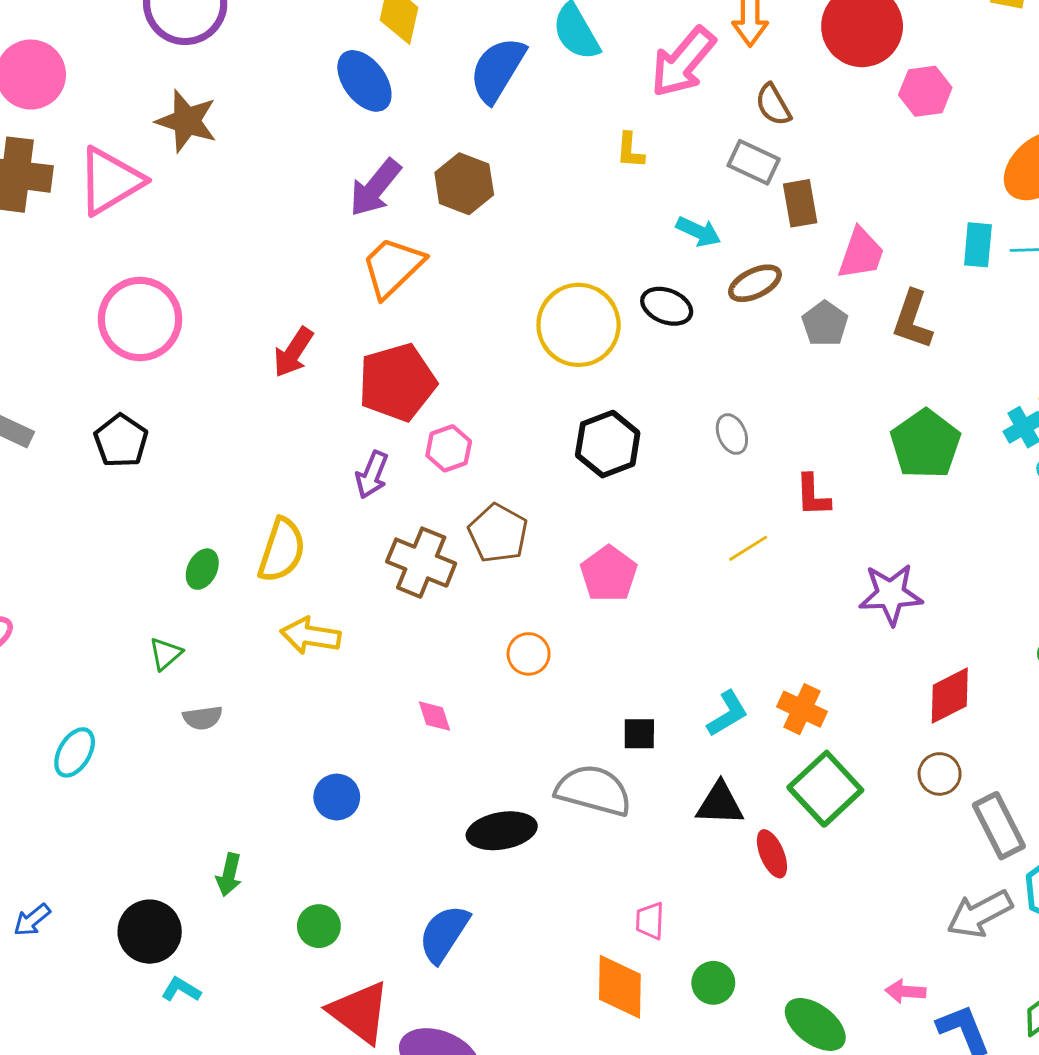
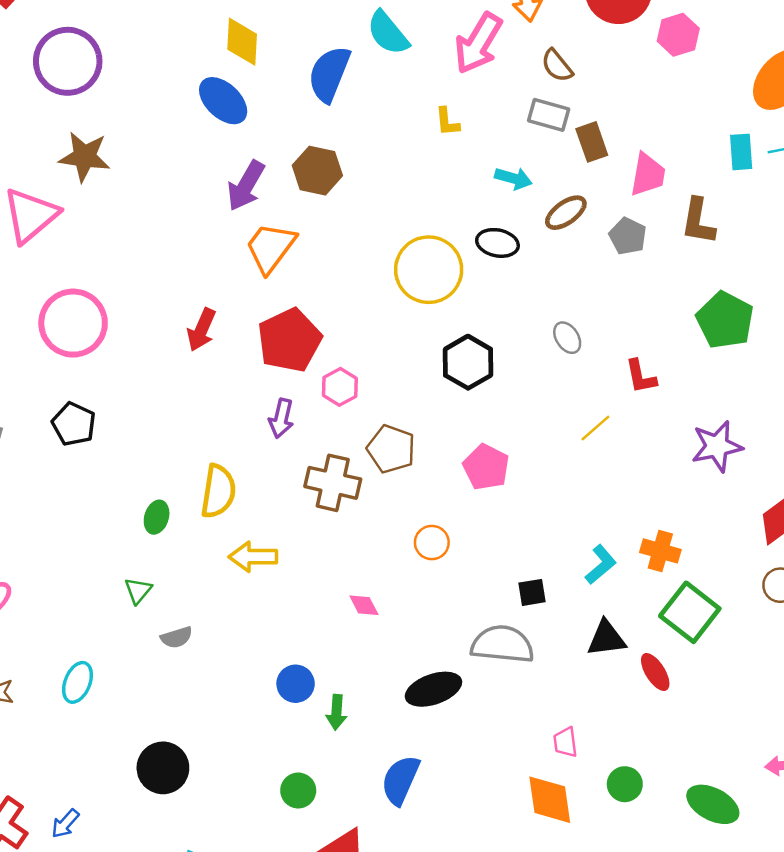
green arrow: (229, 875) -> (336, 712), moved
black circle: (150, 932) -> (163, 768), moved

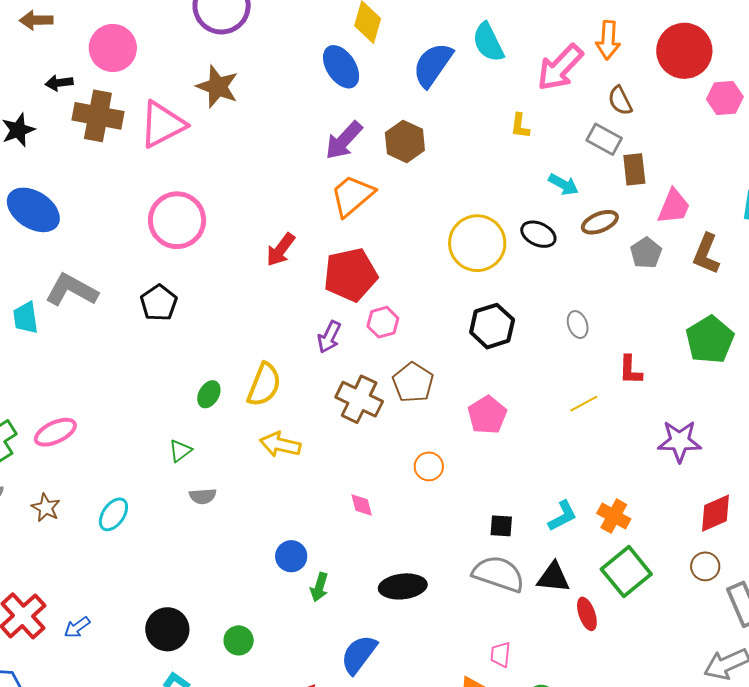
gray semicircle: (502, 644) -> (498, 574), moved
black circle: (163, 768) -> (167, 629), moved
green circle: (298, 791) -> (239, 640), moved

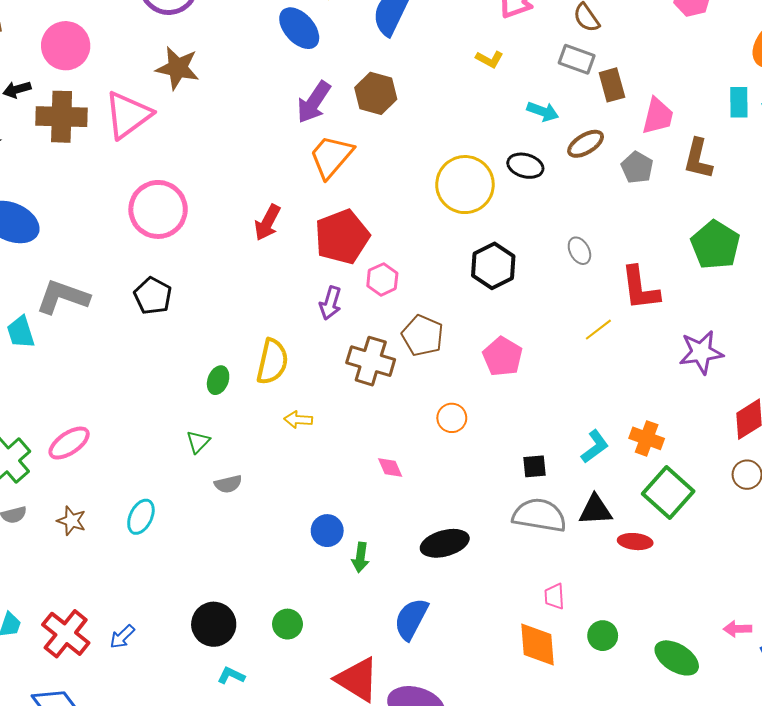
yellow L-shape: (520, 126) -> (490, 59), turned -60
red L-shape: (630, 370) -> (640, 288), size x1.5
yellow arrow: (280, 445) -> (298, 420), size x0.7
red ellipse: (587, 614) -> (635, 542), turned -56

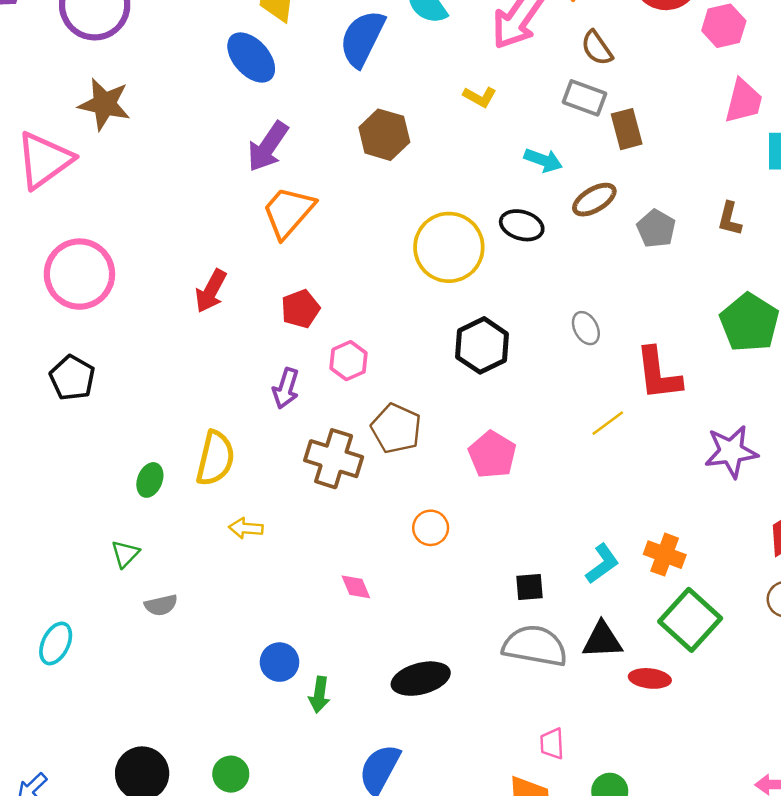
brown hexagon: (376, 93) -> (384, 135), moved
pink trapezoid: (658, 116) -> (744, 101), moved
brown L-shape: (698, 159) -> (730, 219), size x0.7
red pentagon: (342, 237) -> (300, 309), size x0.6

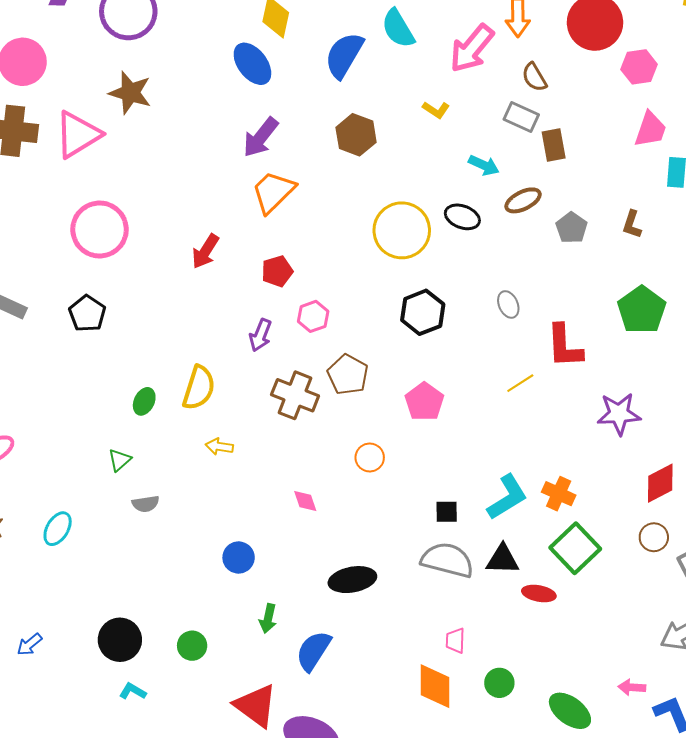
cyan L-shape: (602, 564) -> (507, 497), size x1.4
green arrow: (319, 695) -> (268, 619), moved

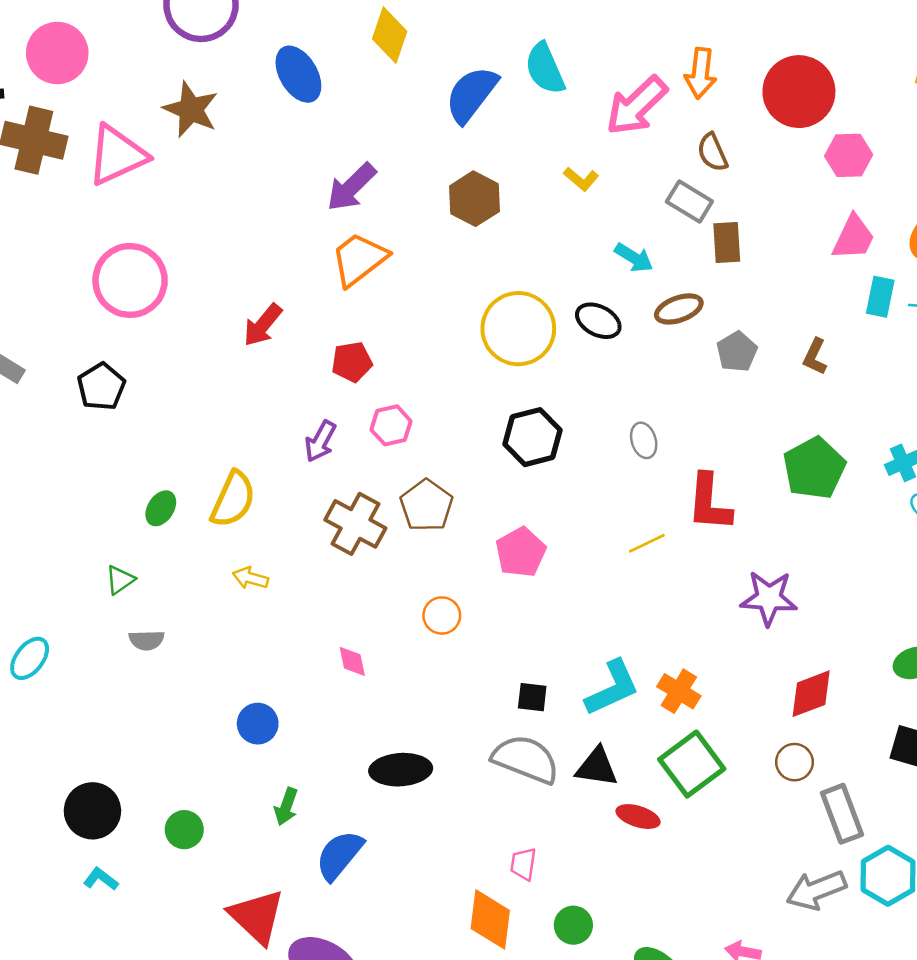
blue ellipse: (252, 64) -> (298, 74), moved

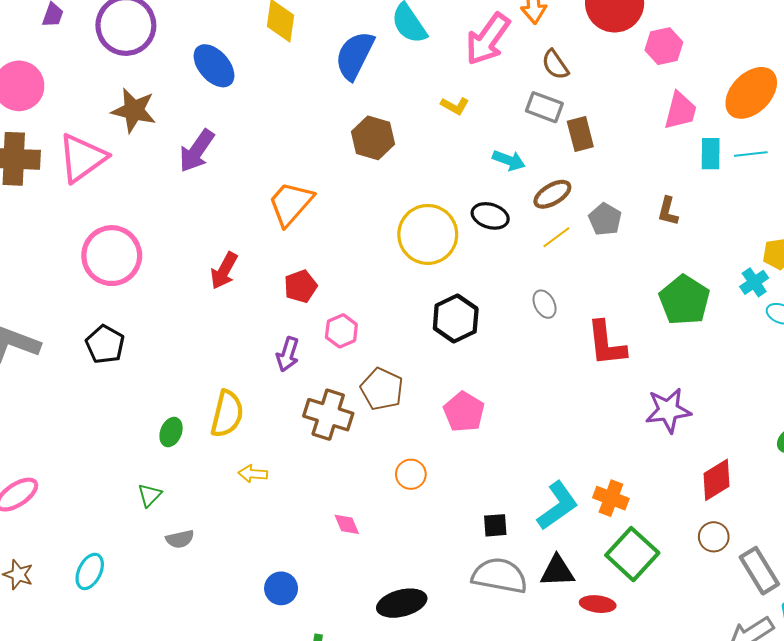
purple arrow: (351, 187) -> (197, 151), moved
yellow line: (647, 543) -> (556, 237), moved

